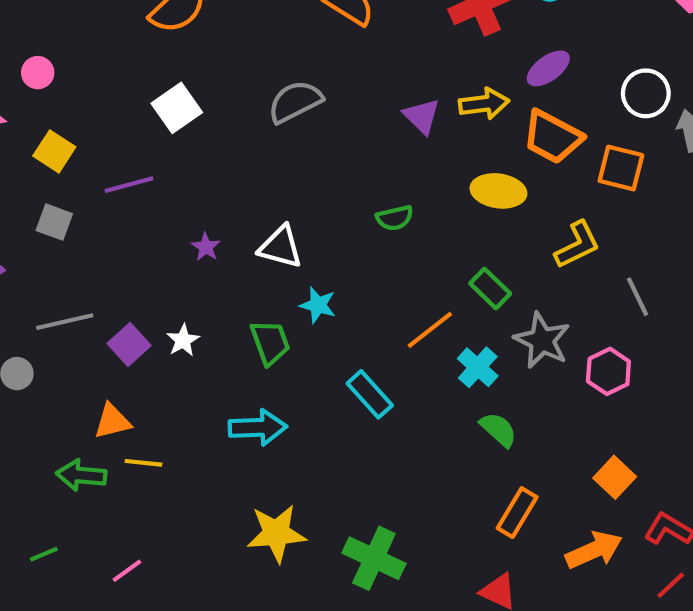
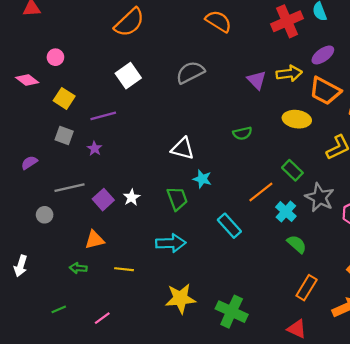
purple star: (206, 247) -> (95, 148), moved
yellow line: (144, 463) -> (124, 269), moved
green arrow: (81, 475) -> (78, 268), size x0.7

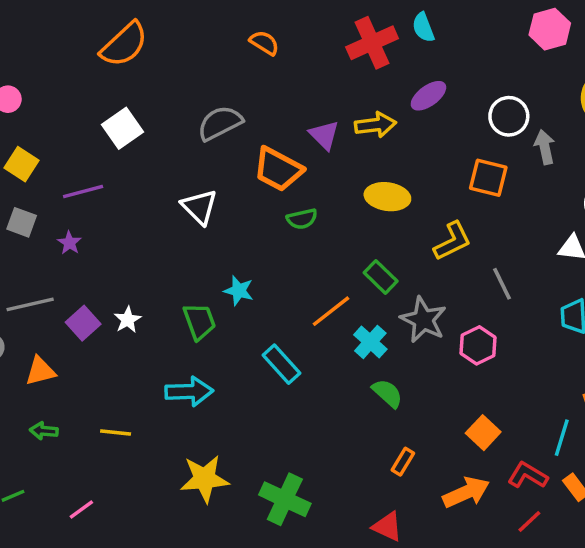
orange semicircle: (219, 21) -> (264, 43), size x0.7
orange trapezoid: (325, 91) -> (278, 169), moved
white triangle: (183, 148) -> (199, 207), moved, turned 30
orange triangle: (95, 240) -> (40, 371), moved
orange rectangle: (307, 288) -> (403, 462), size x0.7

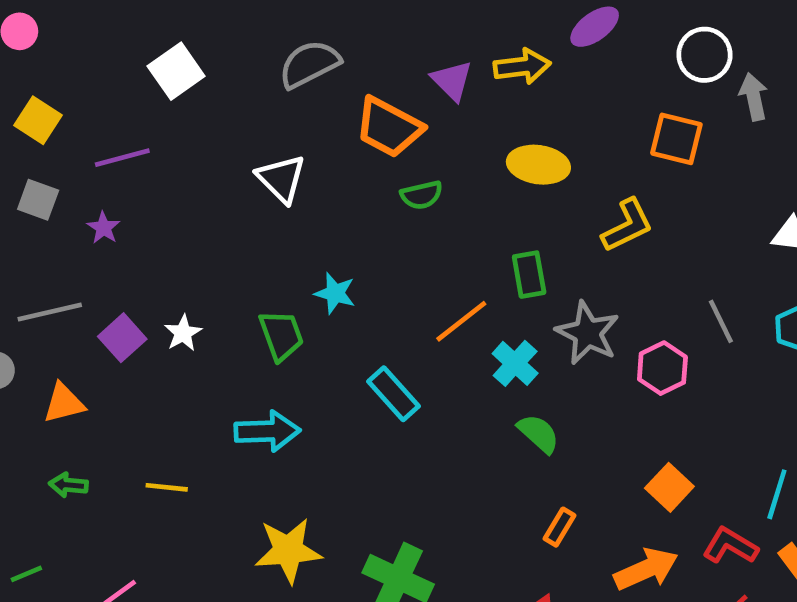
green rectangle: (381, 277) -> (529, 275), turned 36
gray line: (502, 284) -> (721, 321), moved

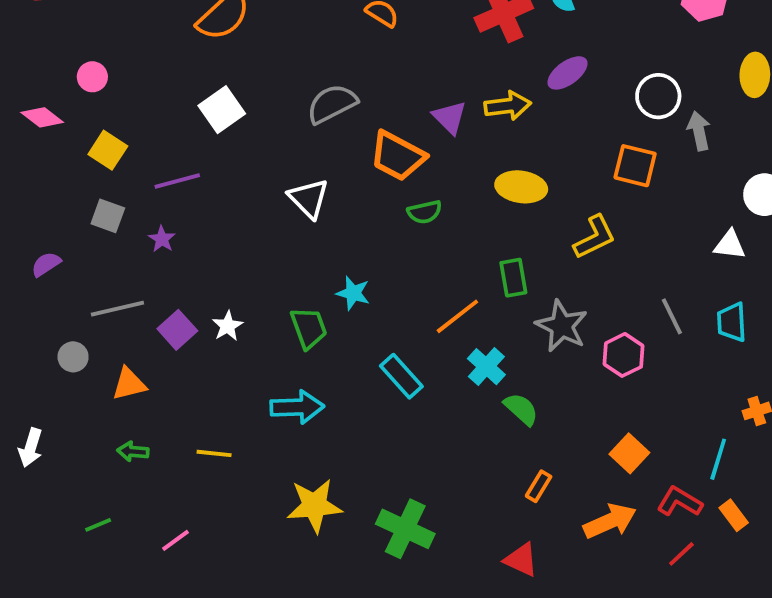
cyan cross: (515, 363) -> (486, 367), moved

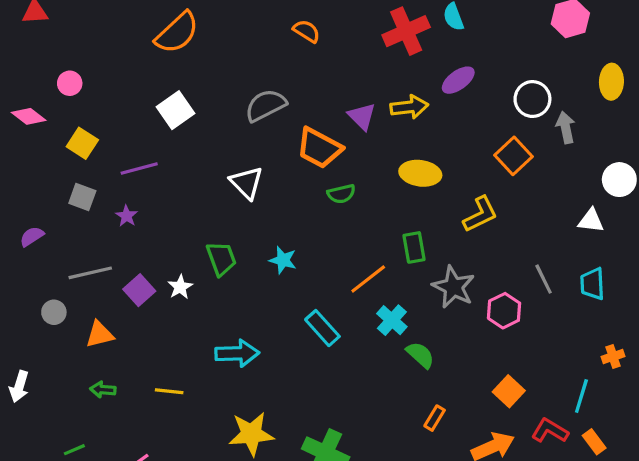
orange square: (635, 166) -> (513, 156), turned 33
green trapezoid: (309, 328) -> (221, 259), moved

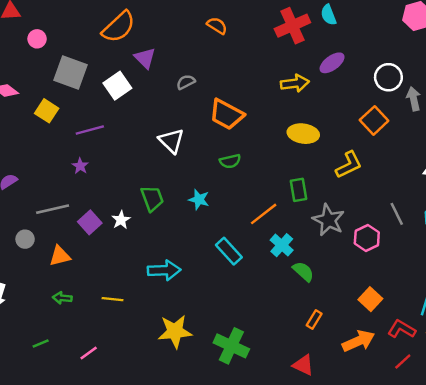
pink circle: (70, 83) -> (37, 39), moved
gray semicircle: (266, 105) -> (186, 82), size x0.6
purple triangle: (362, 116) -> (145, 58), moved
green semicircle: (341, 194) -> (230, 161), moved
gray square: (82, 197) -> (71, 72), moved, size x1.6

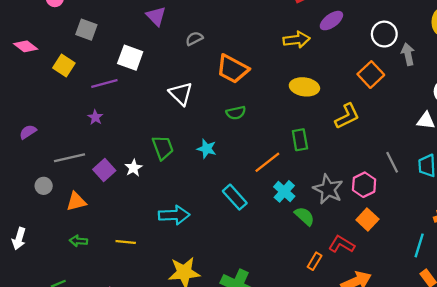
gray square: (71, 72) -> (86, 30), size x0.7
white square: (117, 86) -> (130, 58), moved, turned -35
gray star: (328, 220) -> (328, 189), moved
orange square: (370, 299) -> (367, 220), moved
red L-shape: (402, 329) -> (342, 244), moved

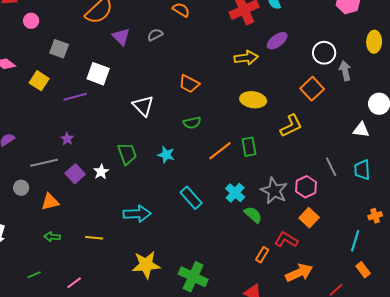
gray semicircle: (194, 39) -> (155, 35), moved
orange trapezoid: (232, 69) -> (189, 84), size x0.7
purple star: (95, 117) -> (67, 139), moved
orange line: (267, 162) -> (220, 151), moved

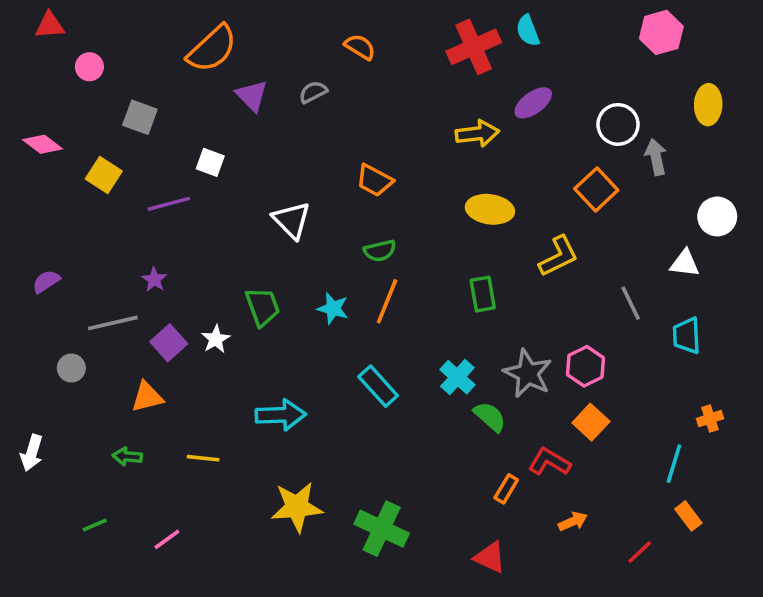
white square: (98, 74) -> (210, 162), size x0.7
orange line: (220, 151) -> (387, 301), moved, turned -30
gray line: (331, 167) -> (631, 303), moved
orange triangle: (50, 202) -> (147, 397), moved
orange arrow: (299, 273) -> (573, 521), size x0.6

